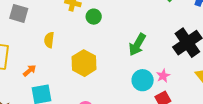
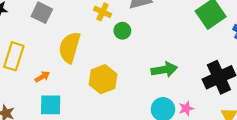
yellow semicircle: (49, 40) -> (70, 47), size x1.8
green arrow: (137, 45) -> (164, 70), turned -140

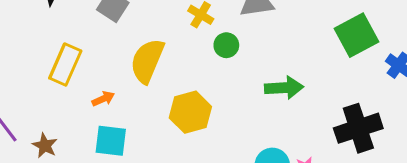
green arrow: (164, 70) -> (284, 88), moved

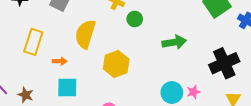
orange arrow: (103, 99) -> (60, 61), turned 32

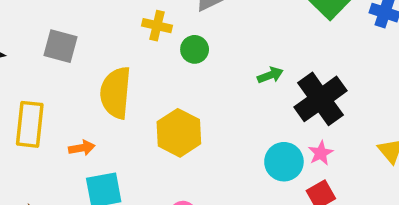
green arrow: (174, 42) -> (270, 75), size x0.6
black cross: (224, 63) -> (320, 99), moved

